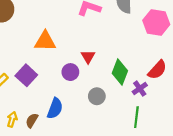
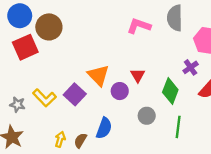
orange triangle: (45, 41) -> (98, 75), moved, turned 45
purple cross: (140, 89) -> (191, 67), moved
green line: (136, 117) -> (178, 127), moved

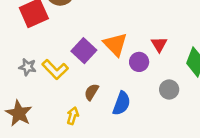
purple square: (75, 94) -> (84, 51), moved
gray star: (17, 105) -> (28, 67), moved
brown semicircle: (80, 140) -> (91, 92), moved

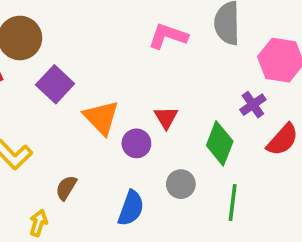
purple square: (84, 51) -> (55, 84), moved
blue semicircle: (122, 103) -> (131, 208), moved

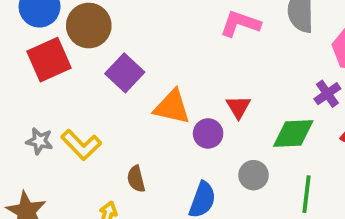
orange triangle: (101, 118) -> (172, 107), turned -33
green diamond: (220, 143) -> (293, 133), turned 66
brown semicircle: (66, 188) -> (136, 179), turned -45

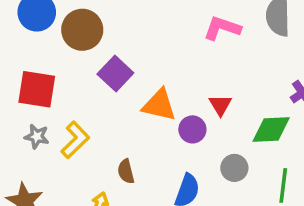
red square: (49, 60) -> (37, 89), moved, turned 33
yellow L-shape: (81, 145) -> (75, 140), turned -90

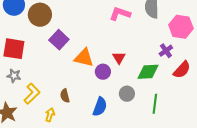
yellow L-shape: (75, 140) -> (32, 94), moved

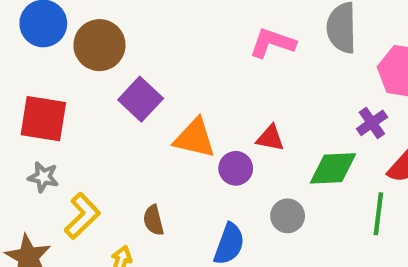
red triangle: (119, 58) -> (270, 138), turned -48
green line: (155, 104) -> (378, 214), moved

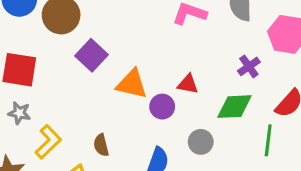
purple cross: (372, 123) -> (249, 66), moved

